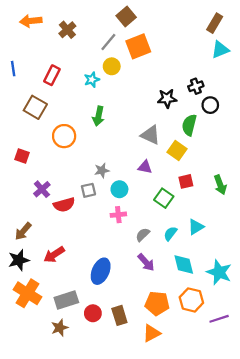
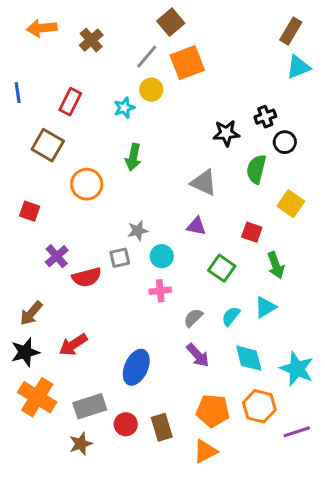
yellow square: (177, 150) -> (291, 204), moved
red square: (186, 181) -> (252, 232), moved, turned 32
green arrow: (220, 185) -> (276, 265), moved

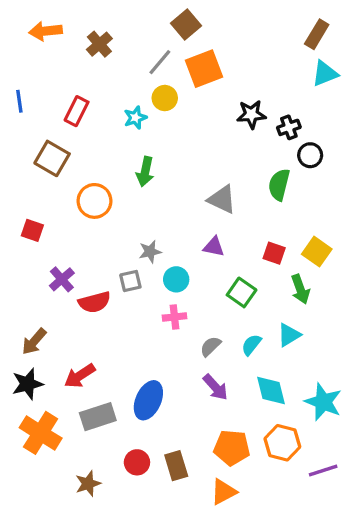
black star: (226, 133) -> (251, 114), moved
yellow square: (291, 204) -> (317, 252), moved
gray rectangle: (90, 406) -> (98, 417), moved

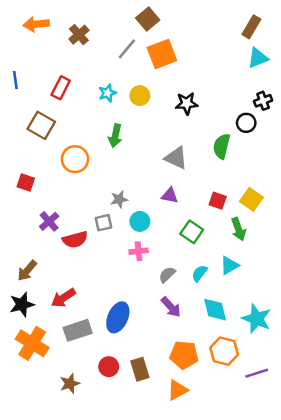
yellow circle: (165, 98) -> (140, 96), moved
black star: (251, 114) -> (187, 103), moved
black cross: (289, 127) -> (263, 101), moved

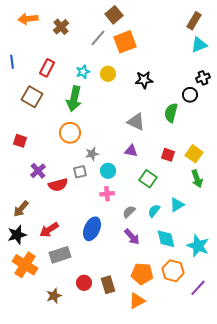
green arrow: (115, 136) -> (74, 99), moved, size x1.4
orange circle: (75, 159) -> (70, 133), moved
green arrow: (238, 229) -> (197, 179), moved
blue ellipse: (118, 317) -> (92, 229), moved
purple line: (257, 373) -> (198, 288), turned -30

